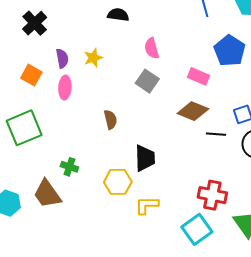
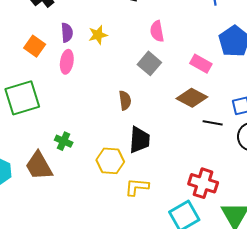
brown semicircle: (111, 120) -> (125, 100), moved

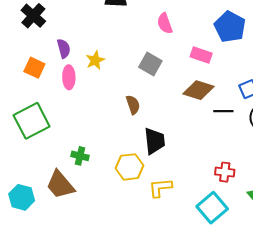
pink semicircle: (157, 31) -> (165, 23), moved
yellow star: (98, 35) -> (95, 60), moved
red cross: (203, 183) -> (225, 172), size x0.7

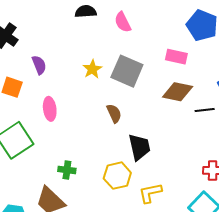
pink semicircle: (165, 23) -> (123, 22), moved
yellow star: (95, 60) -> (92, 69), moved
gray square: (150, 64) -> (127, 71), size x1.4
pink ellipse: (69, 77) -> (50, 109), moved

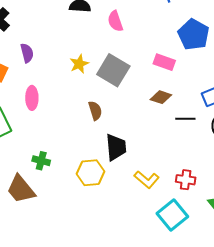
brown diamond: (178, 92) -> (161, 97), size x0.7
yellow L-shape: (150, 193) -> (147, 180), moved, turned -135

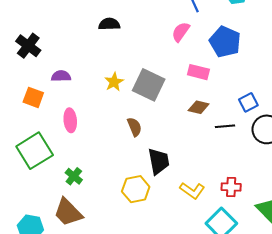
pink semicircle: (115, 21) -> (181, 32), moved, turned 60
purple semicircle: (27, 53) -> (61, 76), turned -72
green cross: (41, 161) -> (74, 176), moved, turned 30

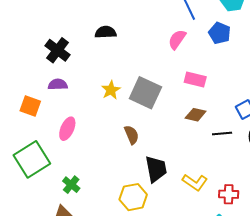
blue pentagon: (225, 42) -> (220, 33), moved, size x0.7
black cross: (28, 46) -> (58, 50), moved
pink ellipse: (70, 120) -> (67, 129), turned 30
yellow L-shape: (192, 191) -> (195, 182), moved

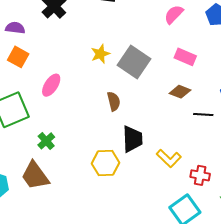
purple semicircle: (58, 85) -> (15, 28), moved

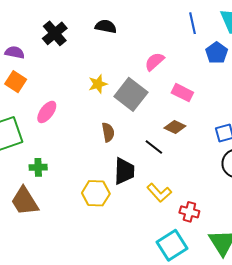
pink semicircle: (174, 14) -> (154, 62), moved
black line: (203, 114) -> (154, 147), moved, turned 30
green cross: (46, 141) -> (38, 167), turned 36

